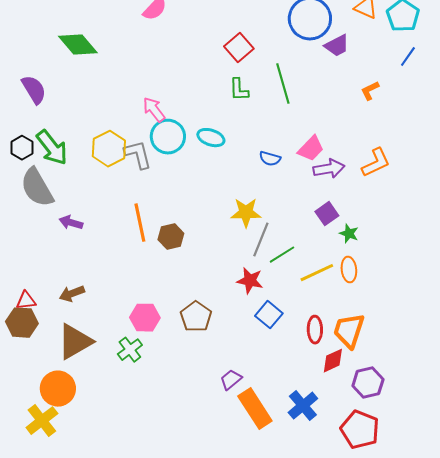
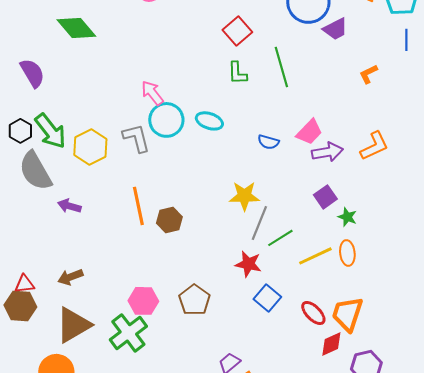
blue line: (408, 57) -> (406, 40), turned -35
yellow hexagon: (109, 149) -> (90, 147), moved
red ellipse: (315, 330) -> (313, 313), turned -44
green cross: (130, 350) -> (128, 333), size x1.5

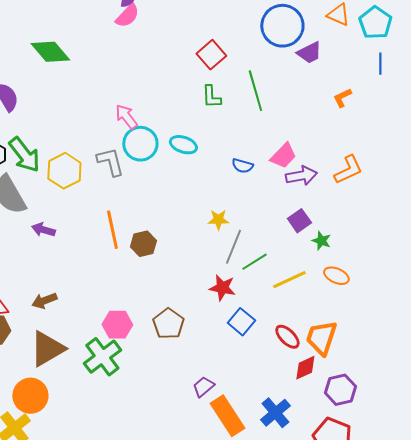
yellow star: (244, 196) -> (218, 220), size x0.7
orange ellipse: (347, 253) -> (336, 276), moved, turned -60

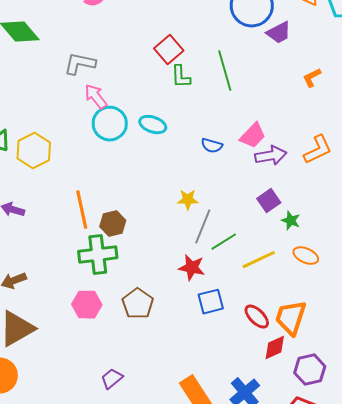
red square: (211, 55) -> (169, 50), moved
gray L-shape: (110, 162) -> (80, 64), moved, turned -64
blue square: (241, 322) -> (211, 302), turned 36
green cross: (102, 357) -> (98, 255), moved, turned 30
purple trapezoid: (203, 387) -> (112, 379), moved

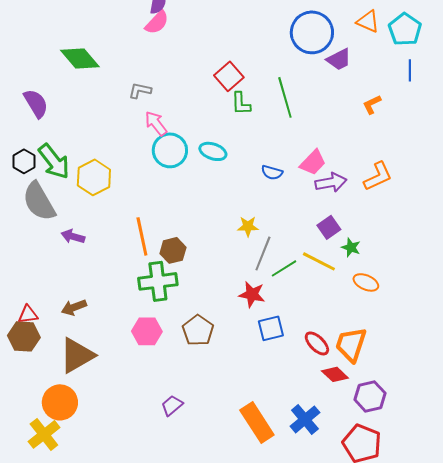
gray L-shape: (80, 64) -> (140, 90), size x0.7
yellow line: (259, 260) -> (319, 261), moved, turned 52
red diamond: (275, 348) -> (335, 374), turned 68

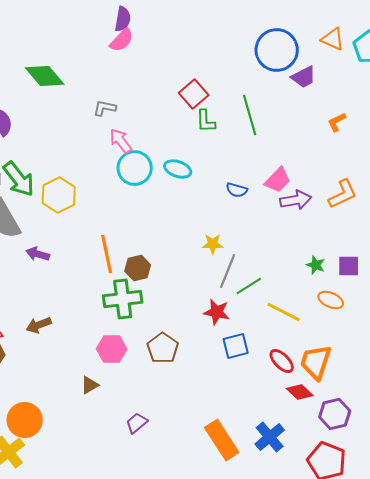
purple square: (329, 227) -> (349, 266), moved, turned 35
yellow line: (319, 261) -> (284, 312), moved
brown triangle: (77, 355) -> (90, 385), moved, size x0.5

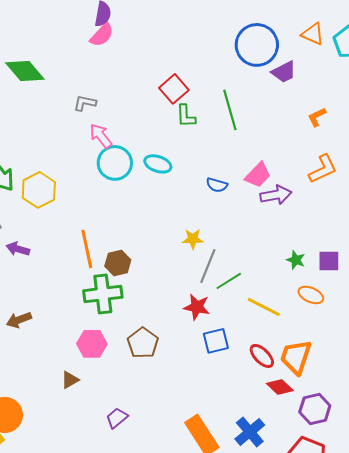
orange L-shape: (343, 194) -> (323, 169), moved

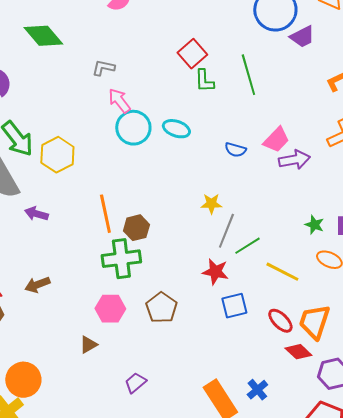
blue cross: (250, 432) -> (257, 390), moved, size x0.7

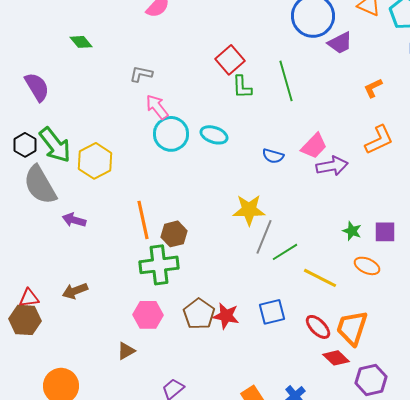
green diamond: (43, 36) -> (81, 42), size x0.6
yellow star: (211, 204) -> (249, 210), size x1.5
red star: (215, 272) -> (226, 316), moved

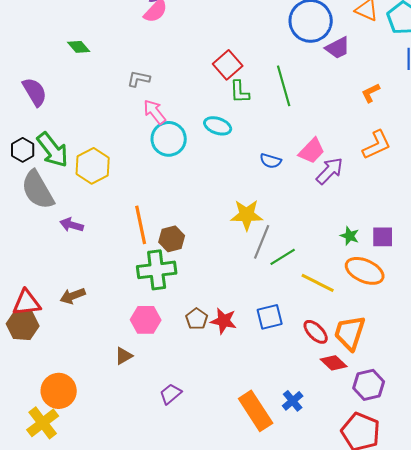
cyan ellipse: (214, 135) -> (218, 126), moved
purple arrow: (332, 166) -> (330, 171), turned -36
orange ellipse: (367, 266) -> (365, 271), size x1.5
red triangle: (29, 298) -> (27, 303), size x1.4
brown pentagon: (199, 314) -> (197, 319), size x0.7

